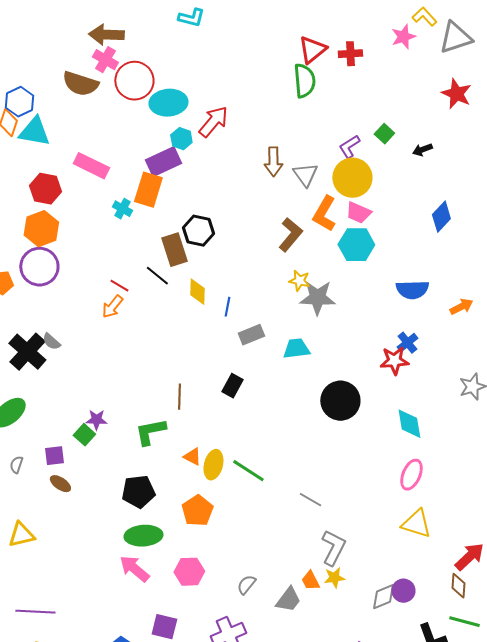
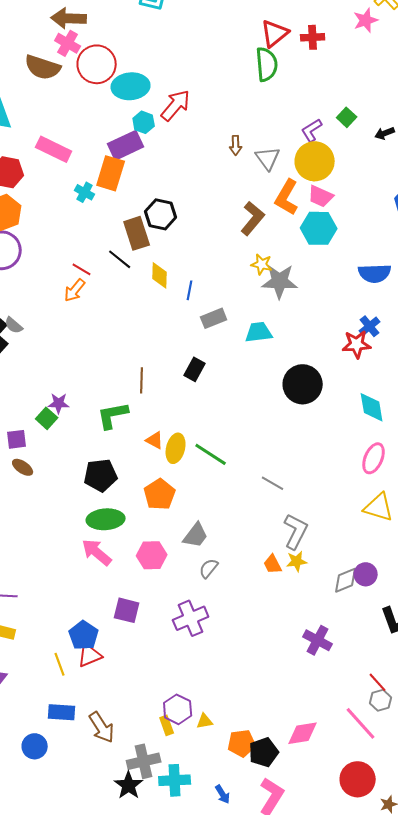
brown arrow: (273, 162) -> (236, 145), size x0.7
gray trapezoid: (288, 600) -> (196, 535), moved

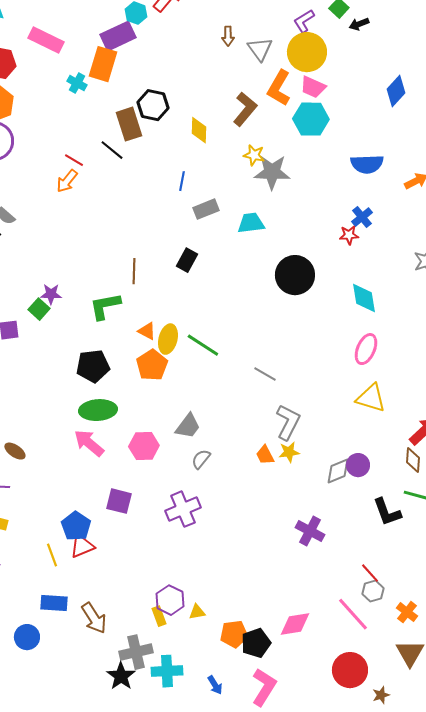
black arrow: (385, 133) -> (359, 24), moved
yellow diamond: (160, 275) -> (199, 130), moved
red star: (357, 344) -> (349, 235), size x0.7
brown ellipse: (23, 467) -> (15, 451), moved
orange pentagon: (160, 494) -> (152, 365), moved

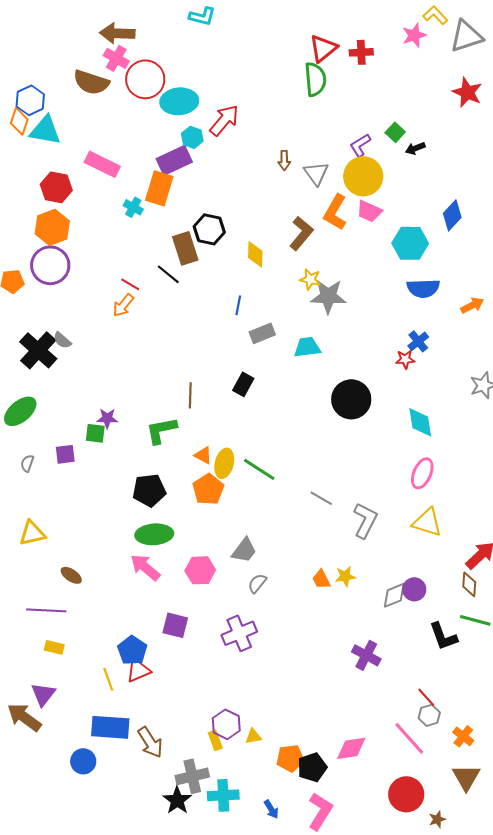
cyan hexagon: (311, 119) -> (410, 243), moved
green square: (39, 309) -> (95, 433), turned -35
gray L-shape: (288, 422) -> (365, 520), moved
blue rectangle: (54, 603) -> (110, 727), size x1.4

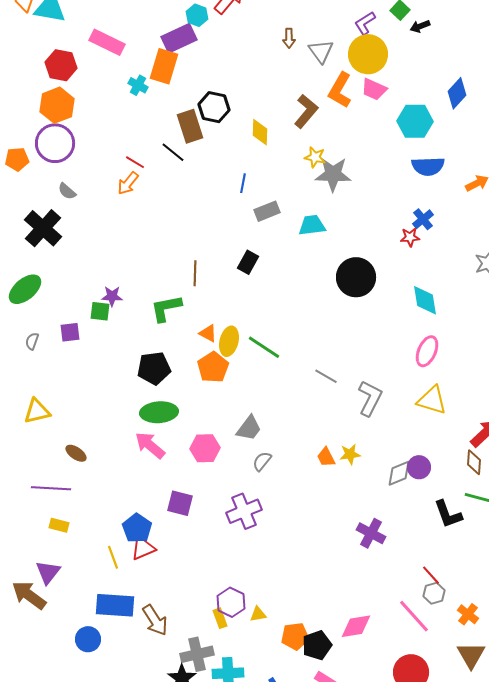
gray semicircle: (62, 340) -> (67, 191), moved

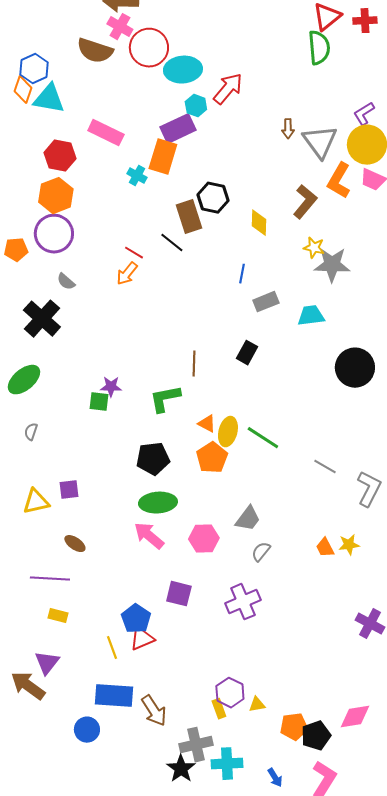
gray triangle: (321, 51) -> (320, 142), size x1.4
purple square: (70, 332) -> (69, 490), moved

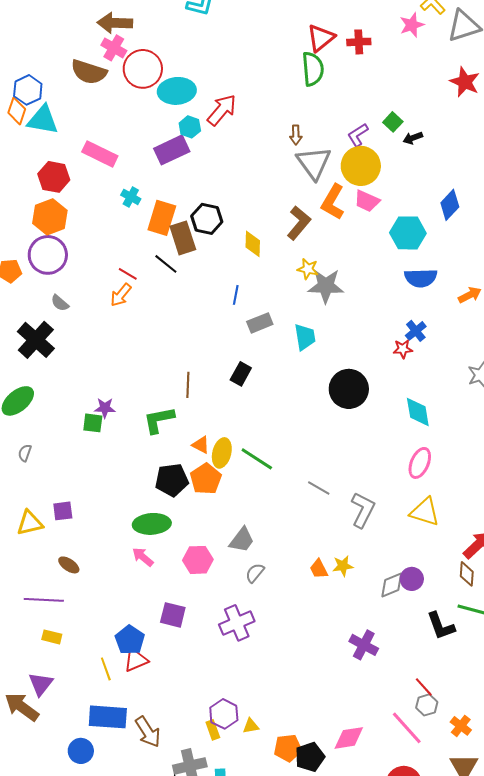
brown arrow: (288, 129) -> (296, 135), moved
orange rectangle: (163, 157) -> (162, 218), moved
cyan trapezoid: (311, 316) -> (305, 337), turned 88
black pentagon: (153, 459) -> (172, 480), moved
pink arrow: (149, 536) -> (143, 557), size x0.7

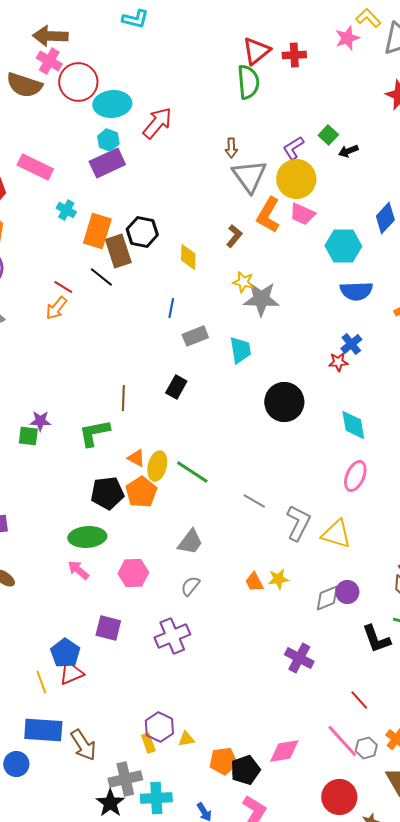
cyan hexagon: (190, 127) -> (108, 140), moved
brown L-shape: (299, 223) -> (234, 236), size x0.7
yellow triangle: (425, 512) -> (336, 534), moved
gray trapezoid: (242, 540) -> (190, 542), moved
gray hexagon: (427, 705) -> (366, 748), moved

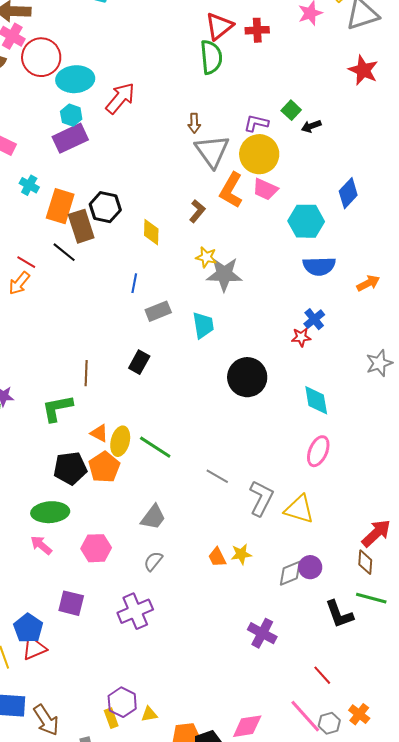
purple L-shape: (293, 148) -> (256, 123), turned 45

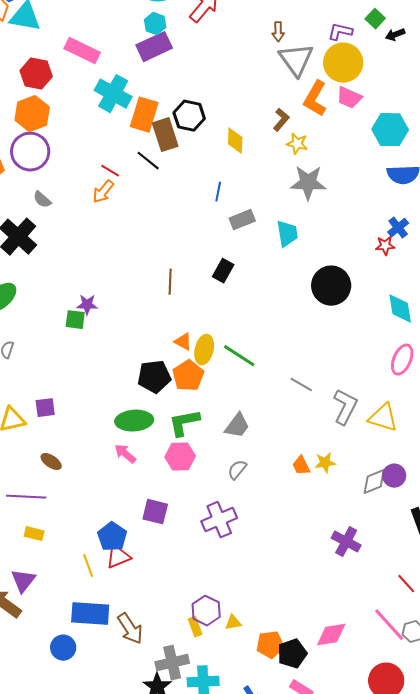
cyan cross: (29, 185) -> (113, 94), size x1.8
yellow star: (206, 257) -> (297, 144), moved
green L-shape: (57, 408) -> (184, 423), moved

